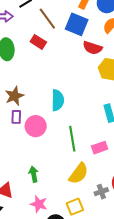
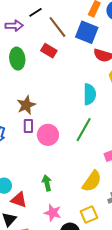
cyan semicircle: (58, 100) -> (90, 94), moved
green line: (72, 139) -> (84, 130), moved, turned 40

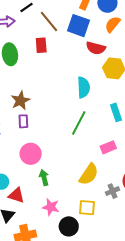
red rectangle: (49, 51) -> (41, 45), turned 56
pink circle: (48, 135) -> (31, 154), moved
yellow square: (89, 214) -> (87, 208), turned 30

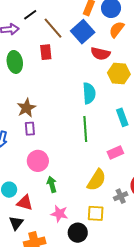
blue square: (79, 26) -> (83, 32), turned 30
green line: (79, 123) -> (85, 129), turned -30

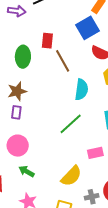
brown line: (53, 28) -> (63, 61), moved
green ellipse: (15, 62) -> (23, 57), moved
green line: (85, 129) -> (71, 124), turned 40
green arrow: (52, 184) -> (27, 171), turned -56

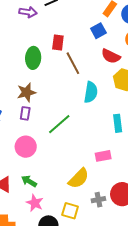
blue square: (88, 28) -> (98, 31), size x0.7
green line: (71, 124) -> (59, 124), moved
green arrow: (27, 171) -> (29, 181), moved

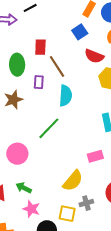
cyan semicircle: (91, 92) -> (65, 96), moved
purple rectangle: (25, 113) -> (39, 82), moved
gray cross: (98, 200) -> (86, 203), moved

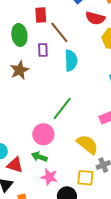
green line: (49, 128) -> (62, 108), moved
pink circle: (17, 154) -> (43, 134), moved
yellow semicircle: (73, 181) -> (87, 144), turned -85

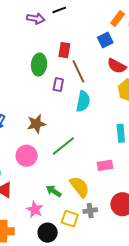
brown star: (20, 70) -> (36, 124), moved
pink circle: (43, 134) -> (27, 156), moved
green arrow: (39, 157) -> (54, 191), moved

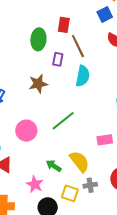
brown star: (36, 124) -> (38, 84), moved

